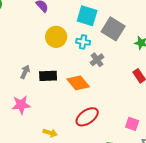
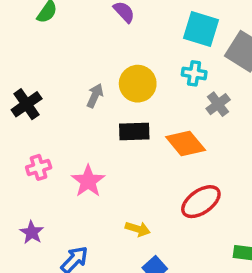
yellow circle: (56, 37) -> (138, 84), moved
gray arrow: (25, 72) -> (95, 96), moved
pink star: (21, 105) -> (88, 181), turned -30

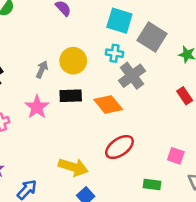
gray cross: (218, 104) -> (132, 76), size x1.5
pink star: (88, 181) -> (37, 107), moved
yellow arrow: (138, 229) -> (73, 167), size x1.6

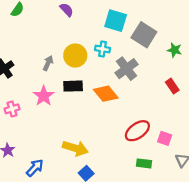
cyan cross: (114, 53) -> (103, 49), moved
red ellipse: (119, 147) -> (137, 131), moved

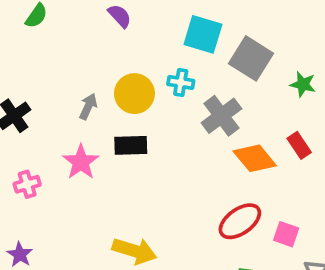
orange diamond: (106, 94) -> (255, 158), moved

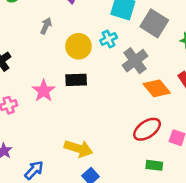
cyan cross: (181, 82) -> (109, 39), turned -35
gray arrow: (88, 107) -> (46, 26), moved

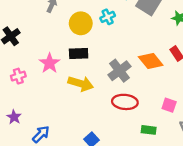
gray cross: (135, 61) -> (119, 71), moved
red ellipse: (147, 129) -> (125, 102), moved, turned 40
yellow arrow: (78, 148) -> (81, 84), moved

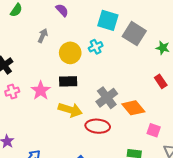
orange diamond: (151, 61) -> (133, 108), moved
pink cross: (18, 76) -> (12, 92), moved
red ellipse: (125, 102) -> (98, 126), moved

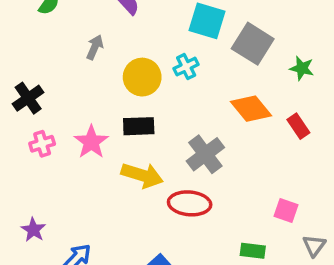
orange diamond: (133, 108) -> (251, 109), moved

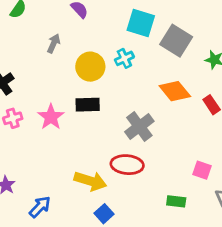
yellow arrow: (142, 175) -> (90, 181), moved

